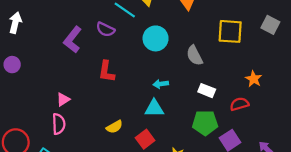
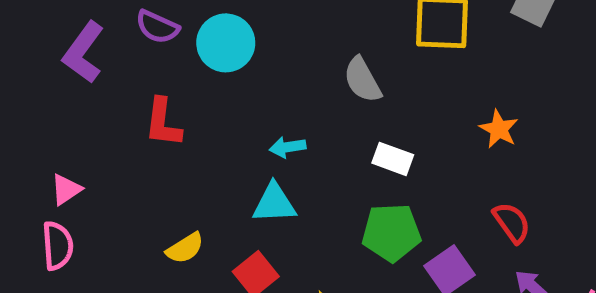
cyan circle: (156, 38) -> (226, 43), moved
red semicircle: (239, 104) -> (512, 223), moved, turned 72

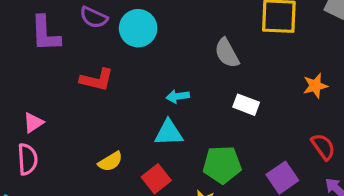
purple L-shape: (83, 52) -> (45, 34), turned -39
red L-shape: (163, 123) -> (97, 80), turned -84
orange star: (499, 129) -> (315, 86), turned 30
green pentagon: (391, 232) -> (222, 165), moved

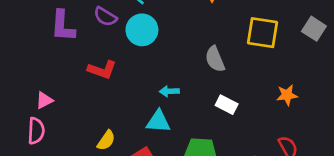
yellow semicircle: (110, 162) -> (106, 140), turned -30

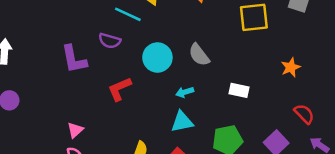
cyan circle: (142, 30) -> (157, 58), moved
gray semicircle: (215, 59) -> (199, 55), moved
red L-shape: (102, 70) -> (120, 89), turned 152

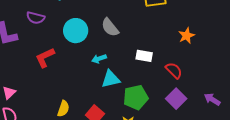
red semicircle: (304, 114) -> (174, 70), moved
cyan triangle: (182, 122) -> (111, 79), moved

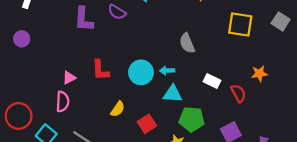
cyan circle: (76, 31) -> (141, 72), moved
red L-shape: (45, 58) -> (100, 70), moved, turned -85
red semicircle: (174, 70) -> (238, 93), moved

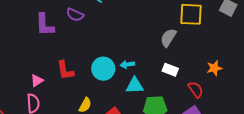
gray semicircle: (187, 43) -> (168, 38), moved, turned 60
orange star: (259, 74) -> (214, 68), moved
red semicircle: (238, 93) -> (196, 90), moved

